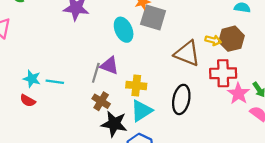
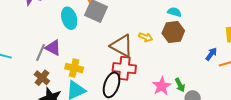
brown hexagon: (231, 39) -> (173, 32), moved
red cross: (223, 73) -> (124, 68), moved

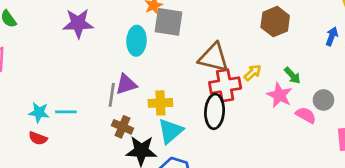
cyan ellipse: (69, 18) -> (136, 41), turned 35
yellow arrow: (146, 37) -> (253, 73), moved, turned -48
purple triangle: (53, 48) -> (126, 84), turned -30
green arrow: (180, 85) -> (292, 75), moved

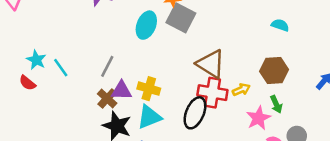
brown hexagon: (275, 22) -> (274, 70), moved
purple triangle: (126, 84) -> (121, 91), moved
cyan line: (66, 112) -> (61, 68), turned 36

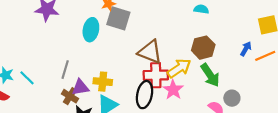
yellow arrow: (241, 90) -> (179, 68), size x1.6
green arrow: (276, 104) -> (210, 75), size x1.6
pink star: (258, 118) -> (173, 90), moved

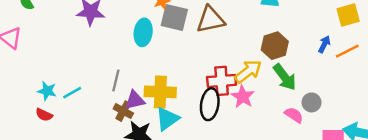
brown triangle: (150, 52) -> (211, 20), moved, turned -30
cyan line: (27, 78) -> (72, 93), turned -70
yellow cross: (103, 82) -> (160, 92), size x1.4

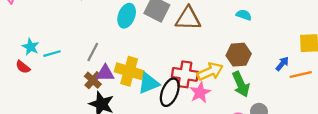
cyan triangle: (167, 119) -> (149, 83), moved

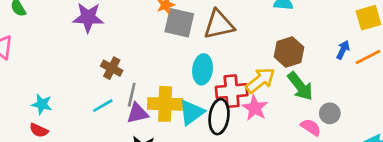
cyan ellipse: (127, 16) -> (203, 69), moved
gray line: (93, 52) -> (132, 95), moved
cyan line: (52, 54) -> (103, 106), moved
brown cross: (93, 80) -> (112, 68), moved

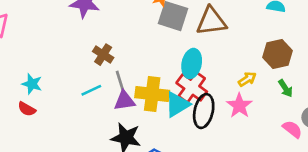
yellow arrow: (260, 80) -> (247, 79), size x0.6
green arrow: (300, 86) -> (286, 88), size x0.6
red cross: (232, 91) -> (192, 87), moved, turned 36
gray line: (132, 95) -> (120, 82), turned -35

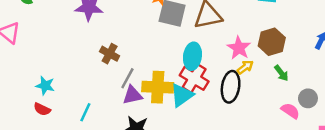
gray line: (120, 82) -> (127, 78), turned 50
cyan line: (91, 90) -> (85, 112), moved, turned -36
pink star: (239, 106) -> (239, 48), moved
black ellipse: (204, 111) -> (231, 87), moved

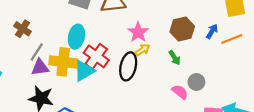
brown hexagon: (272, 42) -> (182, 29), moved
cyan ellipse: (192, 56) -> (76, 37), moved

